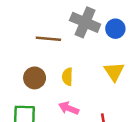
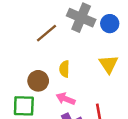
brown line: (48, 39) -> (47, 33), turned -45
brown circle: (35, 78) -> (38, 81), moved

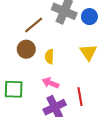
brown circle: (38, 81) -> (26, 49), moved

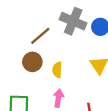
pink arrow: (50, 83) -> (58, 98), turned 77

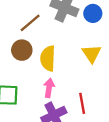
yellow semicircle: (57, 70) -> (48, 58), size x1.5

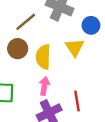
blue circle: (93, 13) -> (91, 25), moved
yellow triangle: (92, 54) -> (75, 47), moved

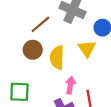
pink arrow: (44, 86) -> (70, 85), moved

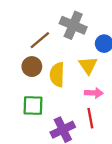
pink arrow: (70, 85) -> (94, 93), moved, turned 84
green square: (19, 92) -> (33, 106), moved

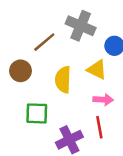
yellow triangle: (88, 65) -> (97, 70), turned -30
brown circle: (32, 67) -> (20, 71), moved

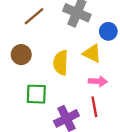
brown line: (44, 42) -> (34, 16), moved

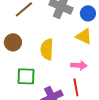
blue circle: (108, 31) -> (88, 13), moved
yellow triangle: (92, 53) -> (84, 36), moved

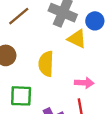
yellow triangle: (84, 36) -> (77, 39), moved

